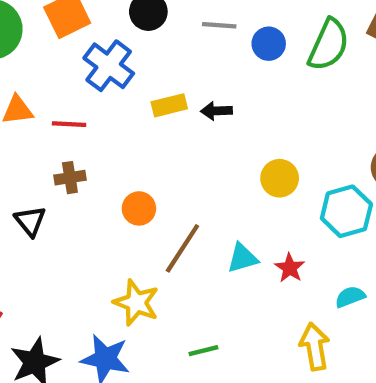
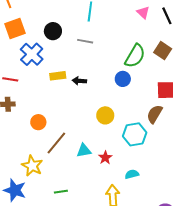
blue circle: (269, 44) -> (123, 79), moved

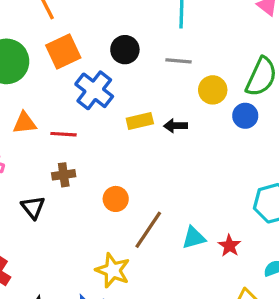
yellow circle: (105, 115) -> (213, 90), moved

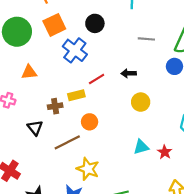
gray line: (179, 61) -> (146, 39), moved
yellow circle: (213, 90) -> (141, 102), moved
yellow rectangle: (140, 121) -> (76, 95), moved
red line: (64, 134) -> (97, 79), moved, turned -35
brown line: (148, 230) -> (67, 142), moved, turned 30

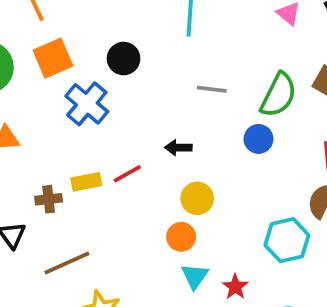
red line: (97, 79) -> (127, 174), moved
orange circle: (90, 122) -> (181, 237), moved
cyan triangle: (141, 147) -> (195, 276), turned -42

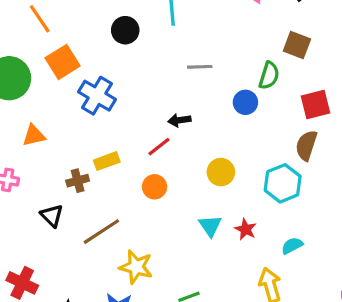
black circle: (124, 59) -> (125, 30), moved
green semicircle: (278, 95) -> (269, 76), moved, size x0.7
red line: (127, 174) -> (159, 147), moved
yellow circle: (197, 198) -> (221, 172), moved
orange circle: (181, 237) -> (155, 187), moved

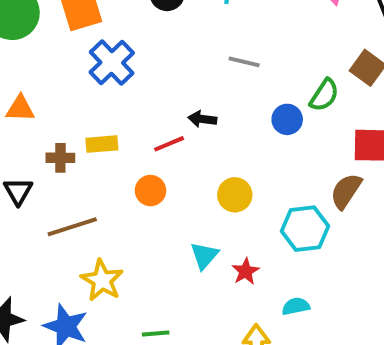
orange triangle: (34, 135) -> (20, 109), moved

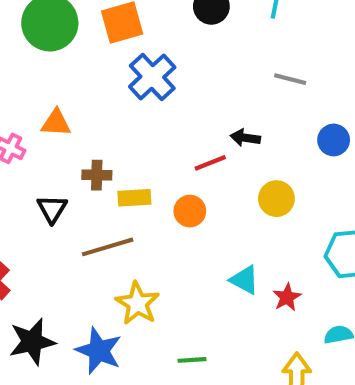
yellow rectangle: (102, 144) -> (134, 198), moved
yellow circle: (235, 195) -> (276, 199), moved
cyan triangle: (204, 256) -> (244, 280), turned -44

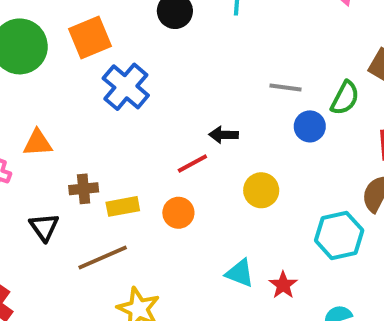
gray line: (290, 79) -> (285, 87), moved

